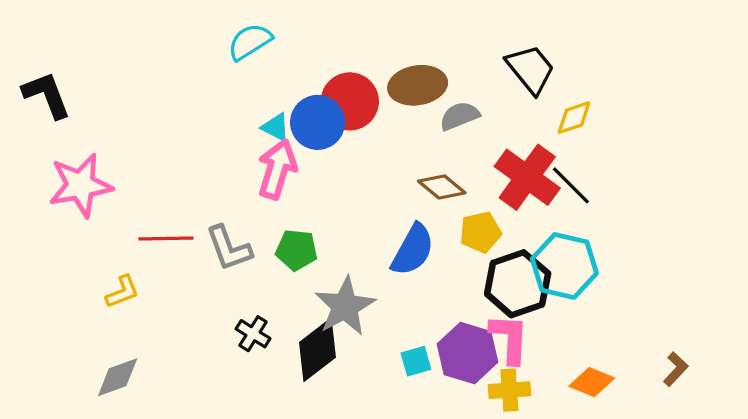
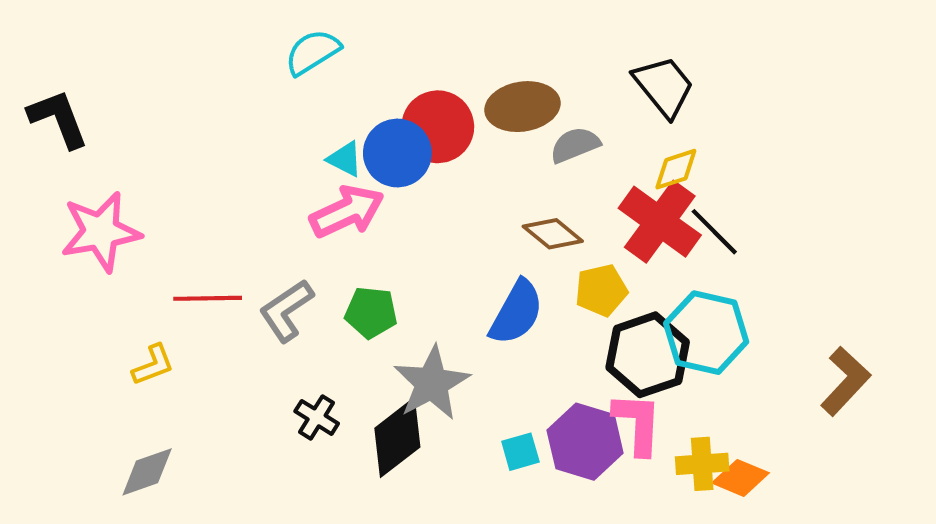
yellow diamond: (574, 118) -> (676, 169), moved
pink arrow: (277, 169) -> (347, 212), turned 48
gray L-shape: (229, 248) -> (286, 310), turned 76
brown L-shape: (676, 369) -> (845, 381), moved, size x1.6
yellow cross: (509, 390) -> (702, 464), moved

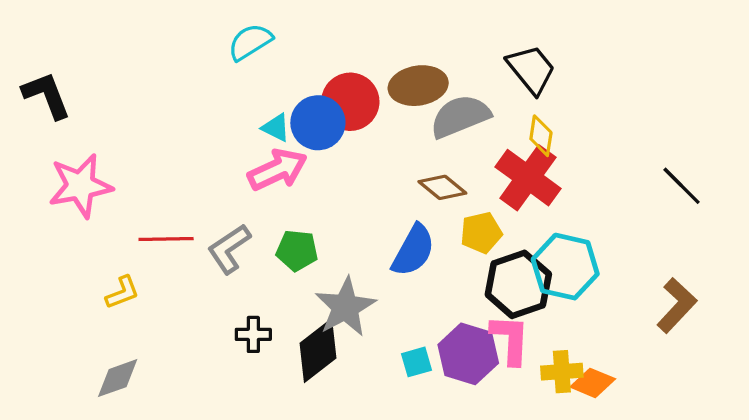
gray semicircle: (575, 145) -> (460, 116), size x1.5
yellow diamond: (676, 169) -> (541, 136), turned -63
black line: (714, 232) -> (682, 186), moved
black cross: (317, 417) -> (253, 334), turned -32

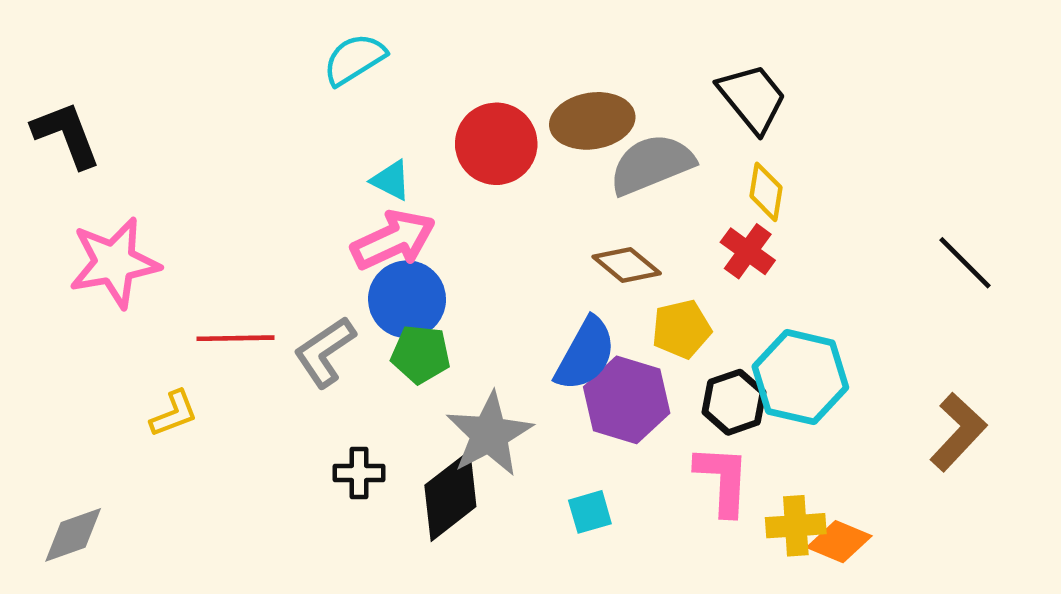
blue circle: (318, 123) -> (407, 299), moved
red cross: (528, 178) -> (748, 251), size x0.6
black hexagon: (518, 284) -> (734, 402), size x0.7
purple hexagon: (468, 354) -> (627, 400), moved
gray diamond: (118, 378) -> (73, 535), moved

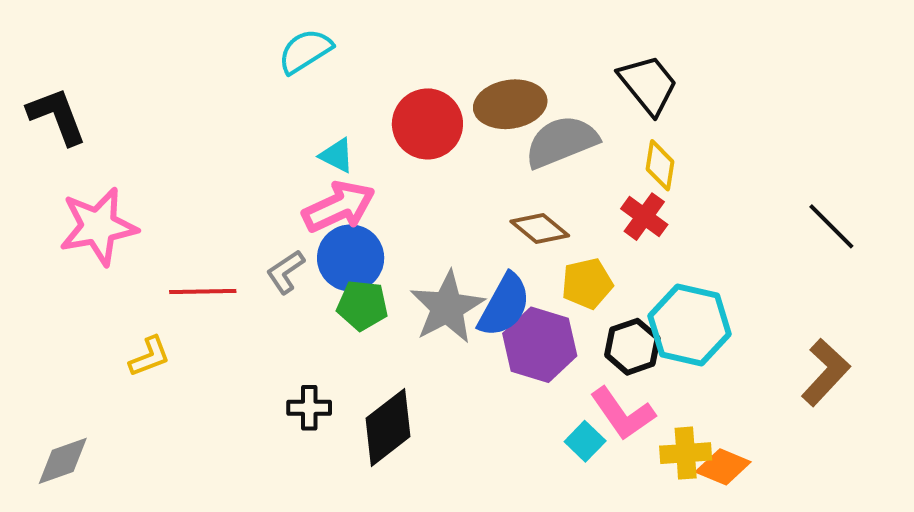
gray L-shape: (325, 352) -> (286, 272), moved, size x0.7
gray star: (489, 434) -> (447, 307), moved
pink L-shape: (723, 480) -> (623, 414), turned 142
cyan square: (590, 512) -> (585, 441), moved, turned -30

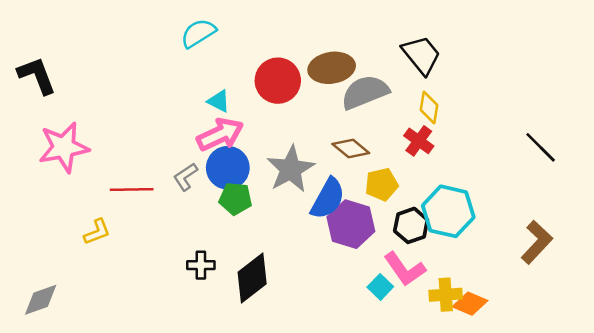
gray star: (447, 307) -> (291, 169), moved

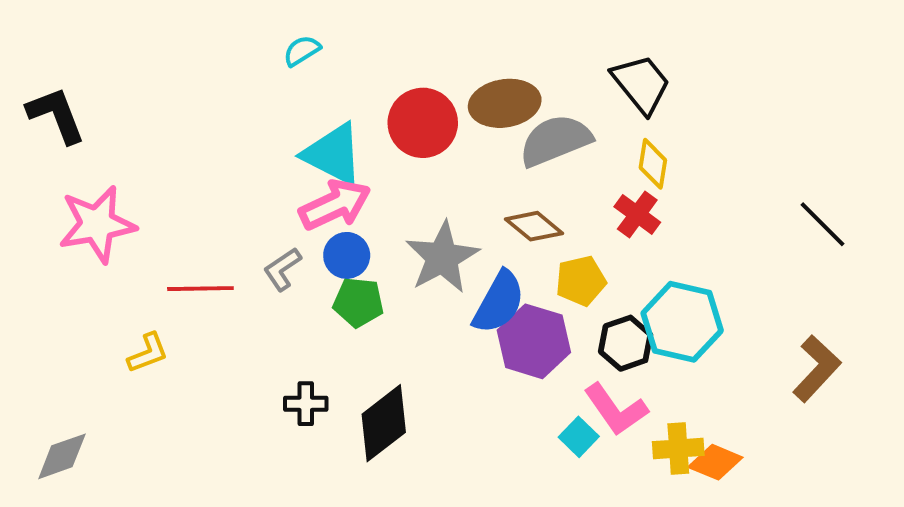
cyan semicircle: (198, 33) -> (302, 51), size x0.7
cyan triangle: (219, 101) -> (333, 154), size x1.8
blue circle: (228, 168) -> (347, 255), size x0.7

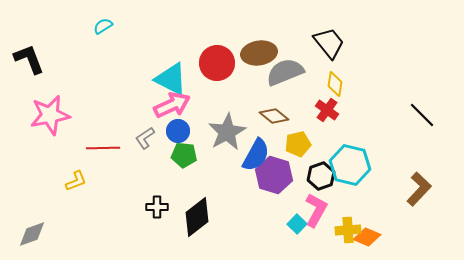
cyan semicircle: (302, 51) -> (103, 26), moved
pink L-shape: (616, 410) -> (316, 210), turned -116

